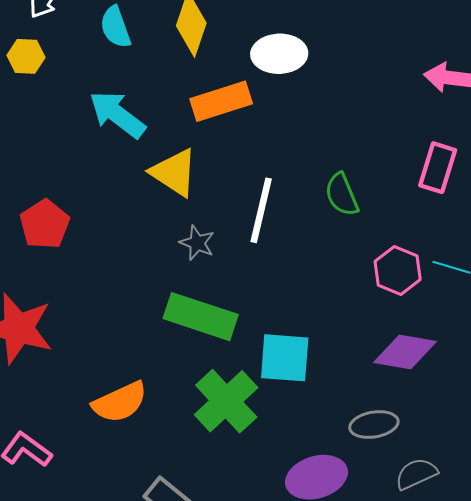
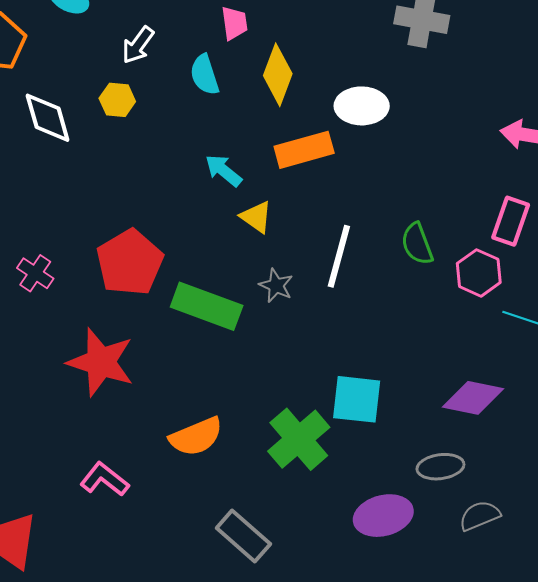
cyan arrow: (117, 115) -> (223, 170), moved, size x0.7
yellow triangle: (174, 173) -> (256, 217), size x0.7
red pentagon: (45, 224) -> (130, 262), size x1.4
pink hexagon: (398, 270) -> (479, 273), moved
green rectangle: (201, 317) -> (207, 306), moved

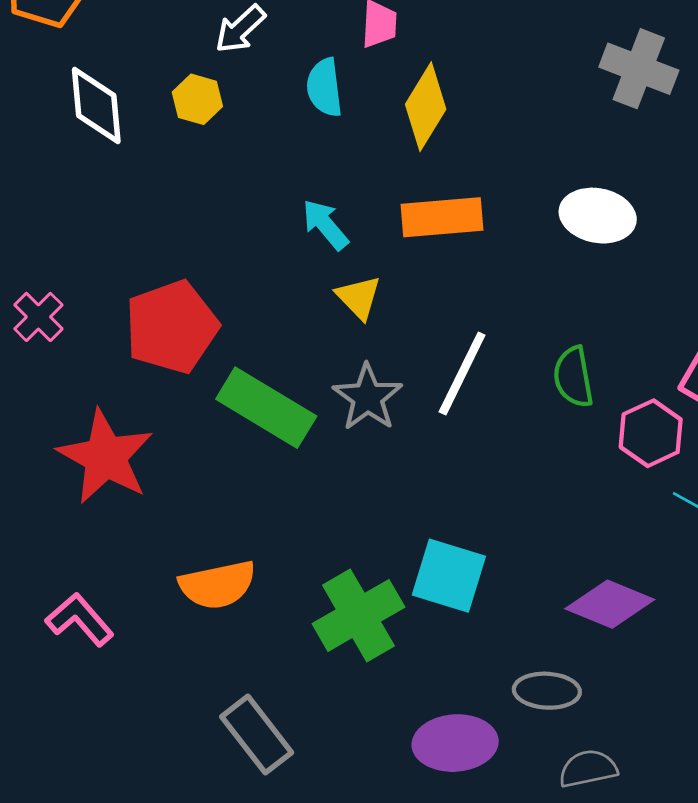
white ellipse: (362, 106) -> (598, 216), moved
gray star: (276, 286) -> (368, 397), size x1.4

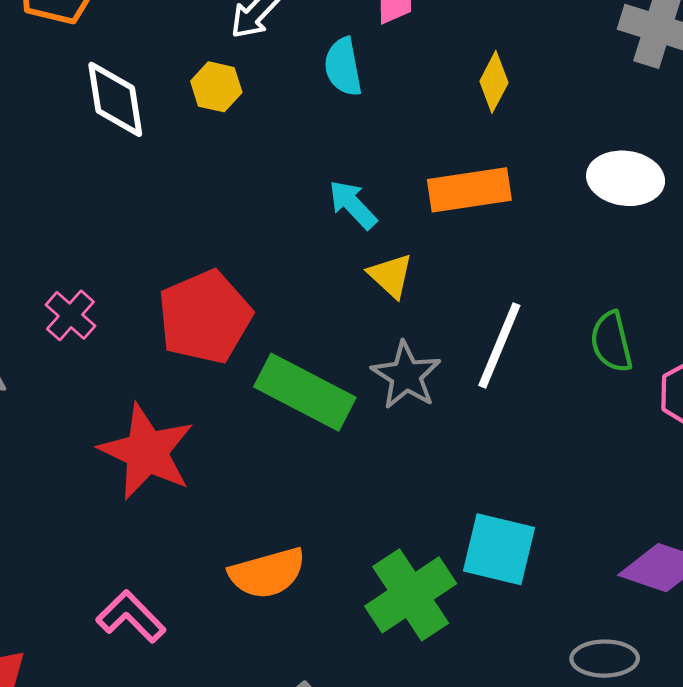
yellow diamond: (426, 107) -> (494, 82), moved, size x0.7

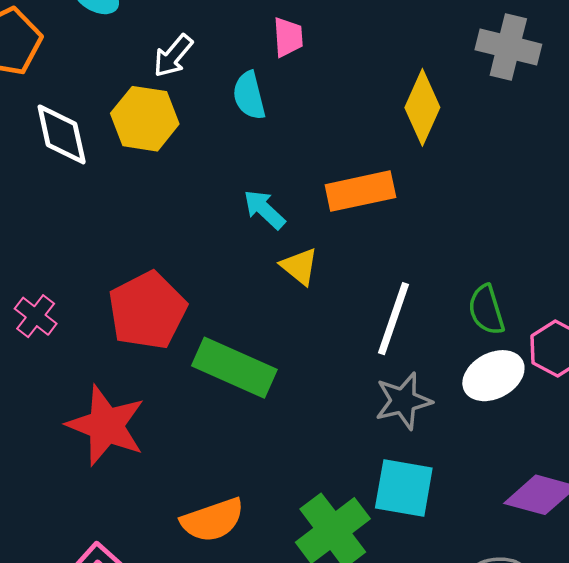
yellow diamond: (494, 82) -> (422, 107), moved, size x1.5
yellow hexagon: (216, 87) -> (145, 119), size x1.6
white ellipse: (626, 178) -> (493, 376), moved, turned -32
gray star: (406, 375) -> (403, 401), moved, turned 30

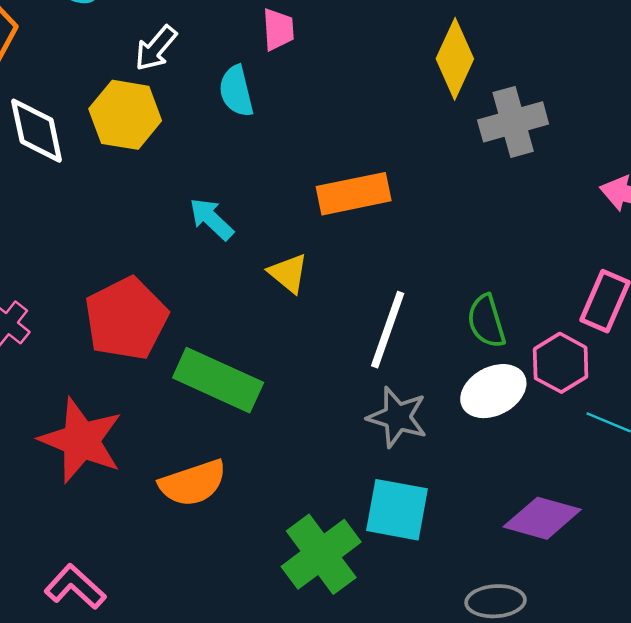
gray cross: (508, 47) -> (513, 122), moved, turned -30
yellow diamond: (422, 107) -> (455, 59), moved
cyan arrow: (264, 209) -> (211, 219), moved
gray star: (403, 401) -> (397, 417), turned 30
orange semicircle: (213, 520) -> (193, 483), moved

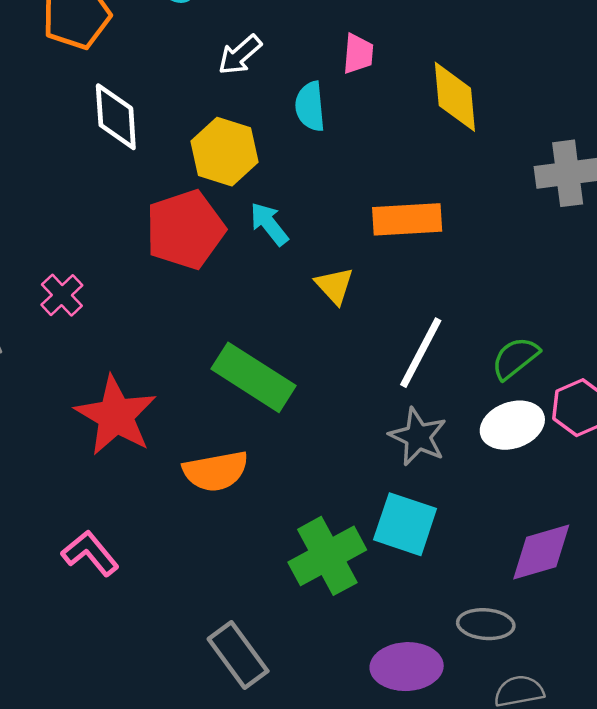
yellow diamond: (455, 59) -> (455, 97), moved, turned -38
yellow hexagon: (125, 115) -> (225, 152), moved
red pentagon: (126, 319) -> (185, 230), moved
green semicircle: (486, 321) -> (515, 358), turned 60
purple diamond: (542, 518) -> (541, 552), turned -40

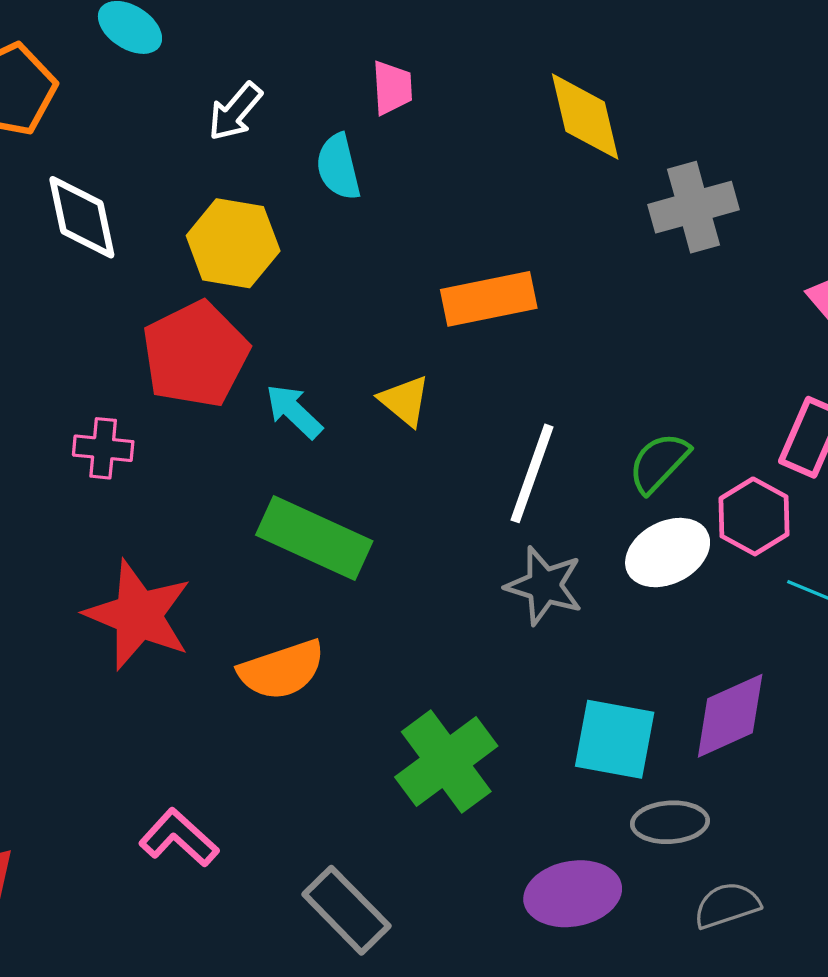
yellow diamond: (455, 97) -> (585, 117), moved
cyan arrow: (269, 224) -> (294, 411), moved
pink cross: (62, 295) -> (103, 448), moved, turned -33
cyan square: (405, 524) -> (615, 739), moved
pink L-shape: (90, 553) -> (179, 838), moved

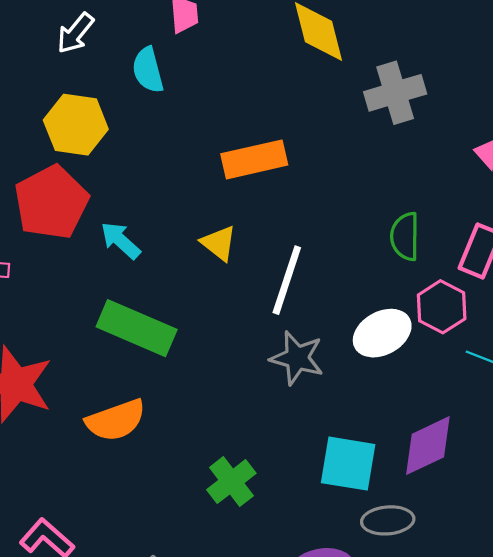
yellow triangle: (405, 401) -> (219, 243), moved
green semicircle: (659, 463) -> (405, 236), moved, turned -42
green cross: (446, 762) -> (231, 482), size x0.7

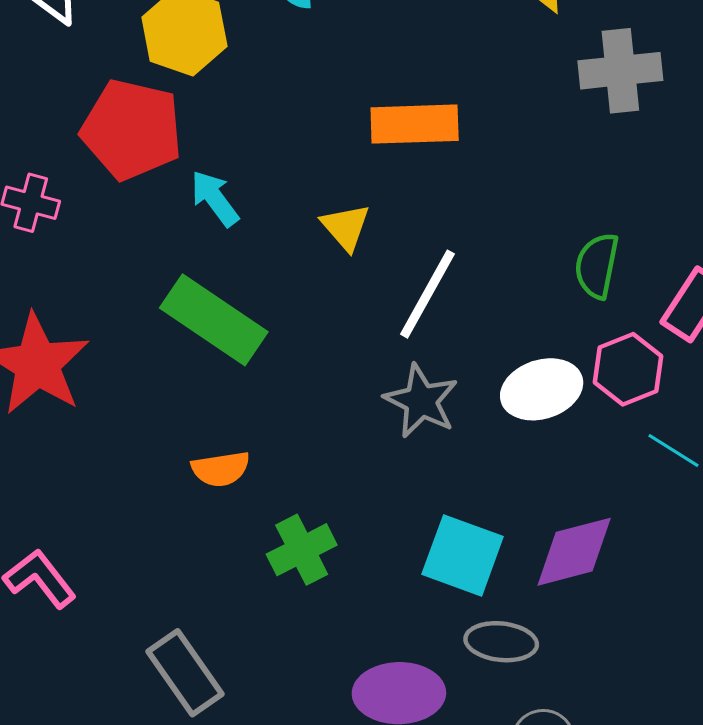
red pentagon: (51, 202) -> (132, 130), turned 30
orange semicircle: (116, 420) -> (221, 469), moved, size x0.7

